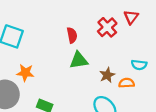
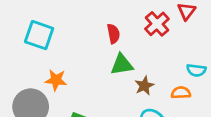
brown star: (107, 75) -> (144, 86), moved

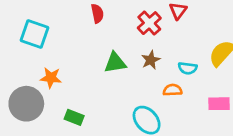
red semicircle: (113, 34) -> (97, 13), moved
brown star: (144, 86) -> (151, 60), moved

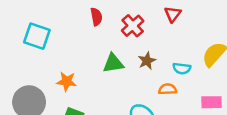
red cross: (149, 23) -> (133, 26), moved
orange star: (51, 78) -> (67, 81), moved

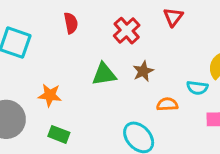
red semicircle: (96, 17) -> (71, 23), moved
cyan semicircle: (182, 68) -> (197, 88), moved

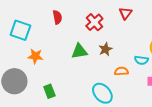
orange star: (50, 95) -> (35, 56), moved
green rectangle: (59, 134) -> (49, 91), turned 48

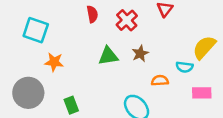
red semicircle: (57, 17) -> (92, 14), moved

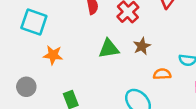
gray circle: (28, 93) -> (26, 87), size x0.6

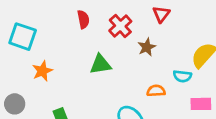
brown star: (142, 46) -> (147, 47), moved
orange star: (53, 55) -> (42, 71), turned -30

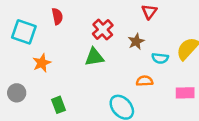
red semicircle: (83, 19) -> (57, 16), moved
red cross: (120, 26) -> (103, 30), moved
cyan semicircle: (182, 76) -> (160, 58), moved

